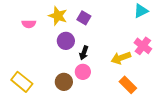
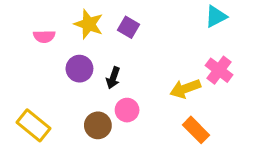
purple circle: (66, 41) -> (79, 69), moved
black arrow: (84, 53) -> (113, 78), moved

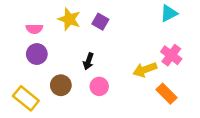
purple circle: (79, 69) -> (37, 54), moved
brown circle: (98, 125) -> (61, 85), moved
orange rectangle: (196, 130) -> (166, 94), moved

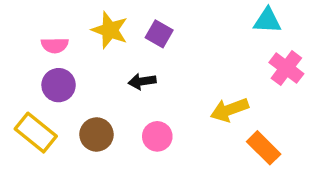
cyan triangle: (169, 13) -> (267, 21), turned 30
pink cross: (171, 55) -> (286, 68), moved
black arrow: (88, 61) -> (142, 81), moved, turned 63
yellow rectangle: (26, 98) -> (36, 133), moved

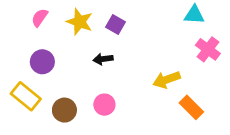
pink semicircle: (55, 45) -> (40, 18), moved, turned 126
brown circle: (97, 134) -> (64, 110), moved
pink circle: (157, 136) -> (104, 105), moved

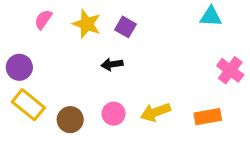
pink cross: (208, 49) -> (230, 70), moved
purple circle: (42, 62) -> (19, 67), moved
yellow arrow: (167, 80) -> (155, 112), moved
orange rectangle: (191, 107) -> (208, 117), turned -55

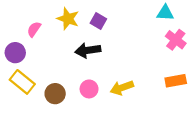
pink semicircle: (43, 19) -> (34, 29), moved
black arrow: (112, 64) -> (88, 50), size x1.5
pink cross: (230, 70) -> (176, 40), moved
orange rectangle: (208, 117) -> (176, 81), moved

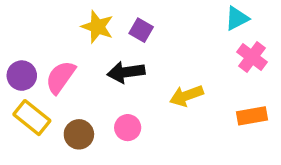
cyan triangle: (165, 13) -> (237, 18), turned -30
pink semicircle: (34, 29) -> (60, 77), moved, size x1.5
yellow arrow: (122, 88) -> (186, 96), moved

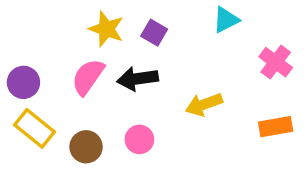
cyan triangle: (237, 18) -> (226, 20), moved
pink semicircle: (60, 77) -> (88, 77), moved

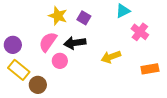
pink cross: (276, 62) -> (140, 32), moved
pink circle: (139, 139) -> (60, 61), moved
brown circle: (86, 147) -> (38, 85), moved

